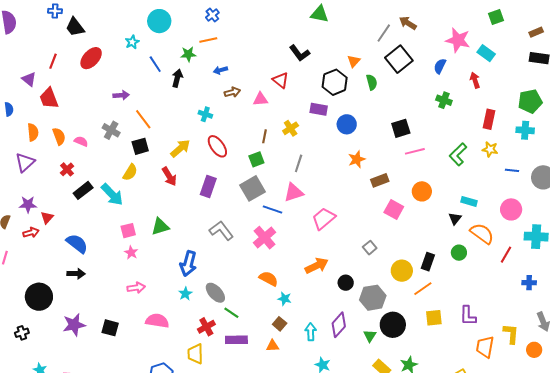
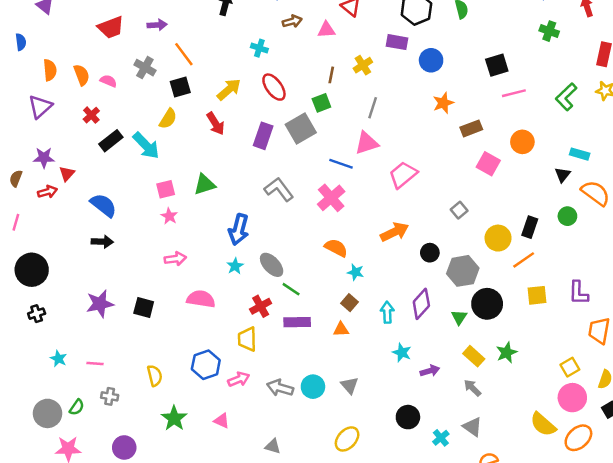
red trapezoid: (49, 98) -> (111, 27), moved, turned -90
gray square: (252, 188) -> (301, 128), moved
black circle: (39, 297) -> (32, 270), moved

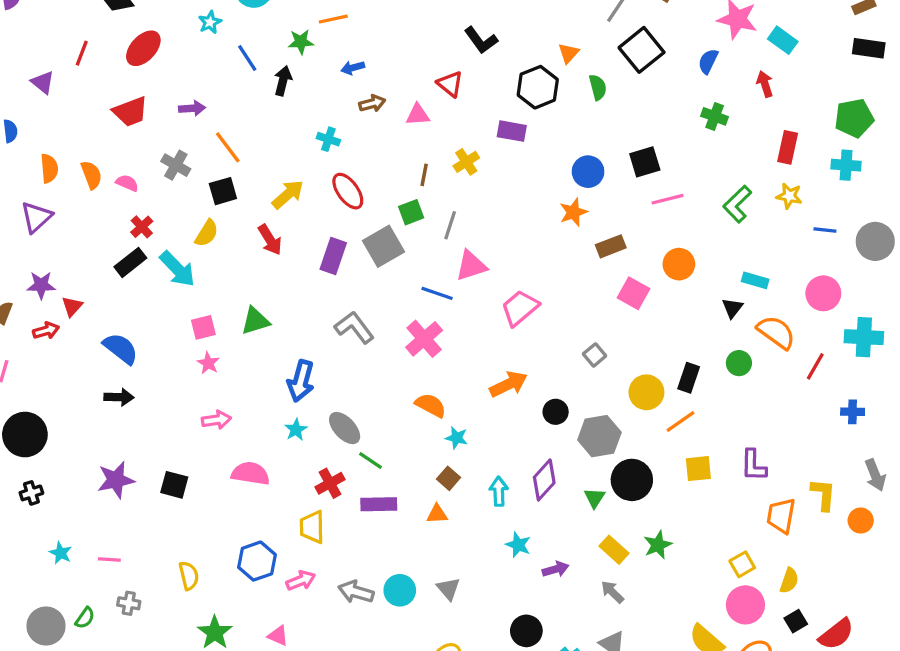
blue circle: (431, 60) -> (588, 172), moved
gray line: (373, 108) -> (450, 225), moved
red cross: (91, 115) -> (142, 227), moved

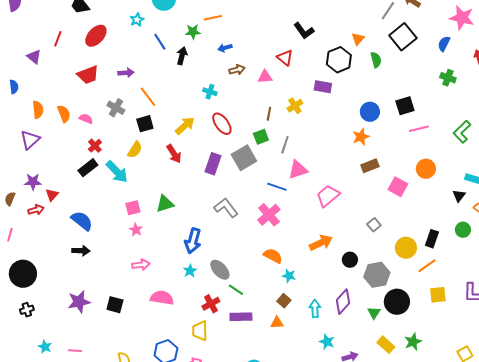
brown rectangle: (611, 246) -> (370, 166), moved

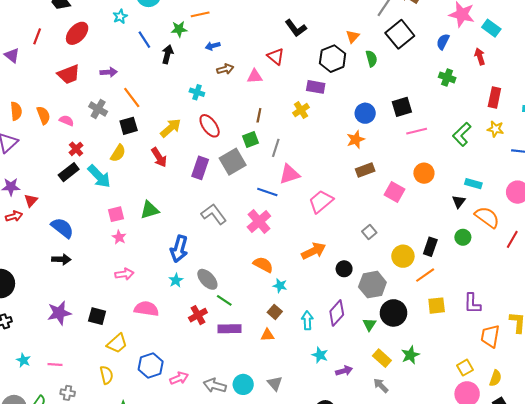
yellow cross: (295, 106) -> (301, 110), moved
yellow trapezoid: (200, 331) -> (117, 343), moved, turned -130

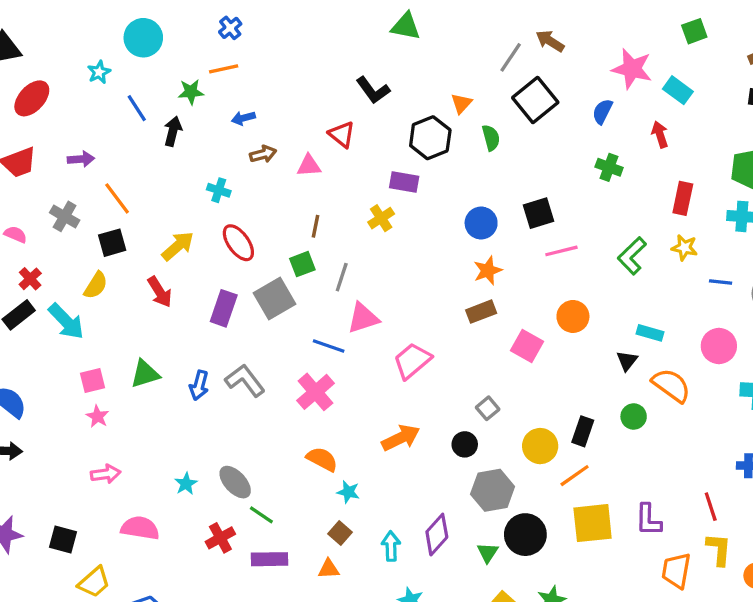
orange star: (356, 139) -> (488, 271), moved
red line: (512, 239) -> (711, 507), moved, turned -48
blue arrow: (179, 249) -> (199, 385), moved, size x0.7
black circle: (344, 269) -> (465, 444), moved
yellow square: (437, 306) -> (593, 523), size x1.5

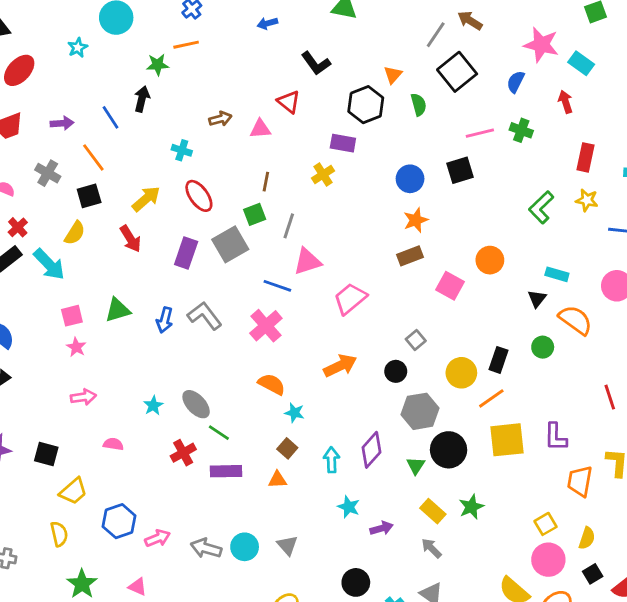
blue line: (137, 108) -> (110, 117), moved
blue arrow: (243, 118) -> (267, 23), moved
pink line: (561, 251) -> (480, 133), moved
red line: (711, 507) -> (610, 397), moved
pink semicircle: (140, 528) -> (113, 444), size x0.6

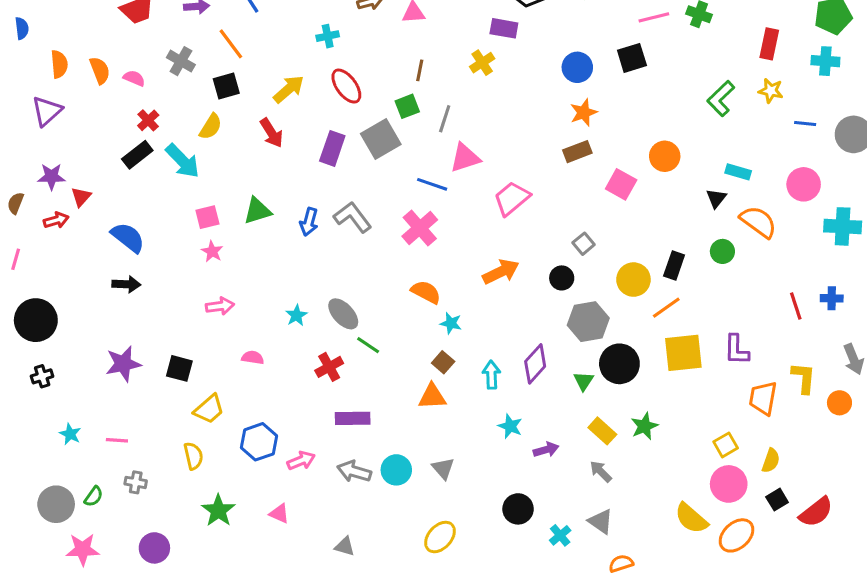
cyan cross: (182, 150) -> (328, 36), turned -30
purple rectangle: (226, 471) -> (353, 418), moved
orange triangle: (277, 480) -> (432, 397), size x1.4

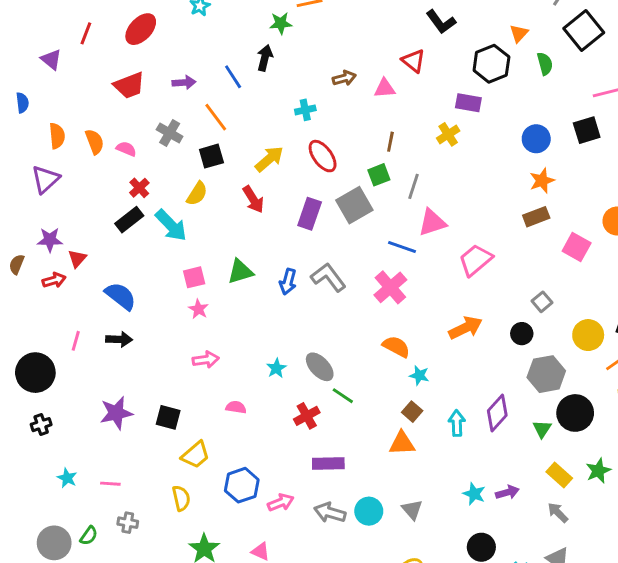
pink line: (16, 259) -> (76, 341), moved
cyan star: (510, 426) -> (474, 494), moved

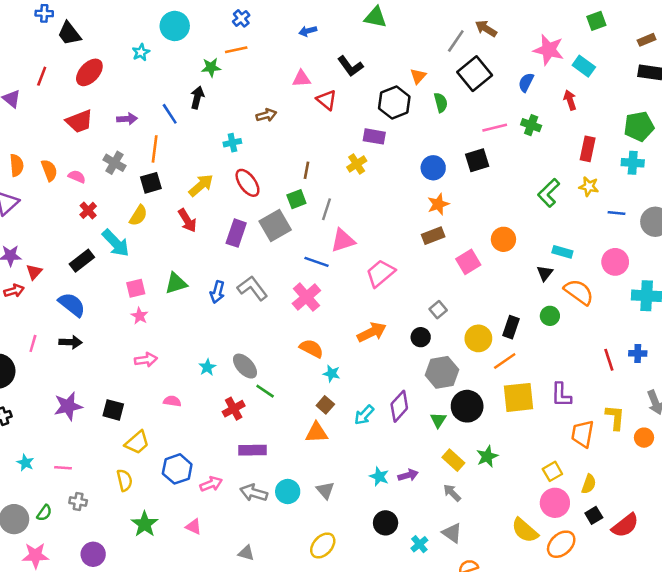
pink triangle: (385, 88) -> (301, 79), moved
orange line: (216, 117) -> (155, 149), turned 44
black rectangle: (129, 220) -> (82, 261), moved
pink square: (577, 247) -> (468, 262), turned 30
cyan arrow: (457, 423) -> (364, 415), turned -135

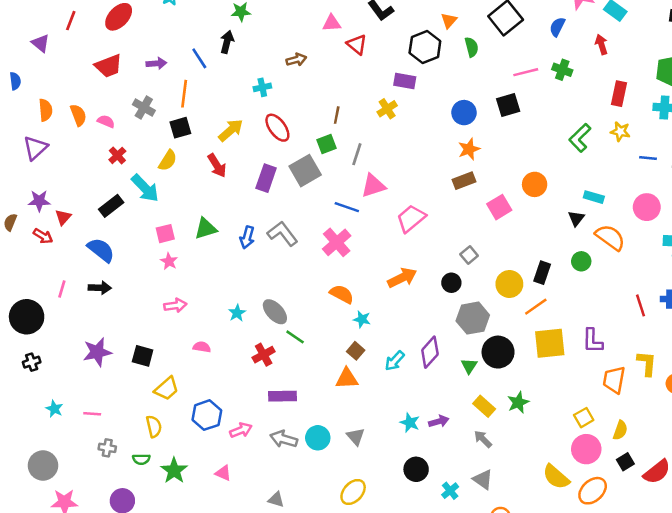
red arrow: (14, 291) -> (43, 236), turned 48
green semicircle: (44, 513) -> (141, 459), moved, turned 54

